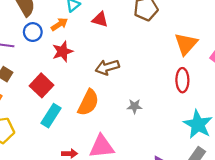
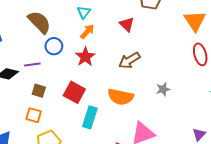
red triangle: (100, 20) -> (127, 24), moved, turned 42
orange arrow: (59, 24) -> (87, 32), moved
orange semicircle: (88, 103) -> (121, 97), turned 90

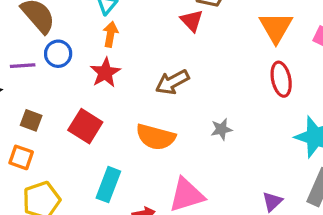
red triangle: (127, 24) -> (192, 21), moved
orange arrow: (87, 32) -> (110, 34), turned -35
purple line: (32, 65) -> (23, 66), moved
cyan rectangle: (90, 117) -> (108, 185), moved

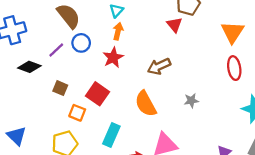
purple line: (23, 66) -> (56, 50), turned -42
orange semicircle: (156, 137) -> (146, 104), turned 44
orange square: (21, 157) -> (77, 113), moved

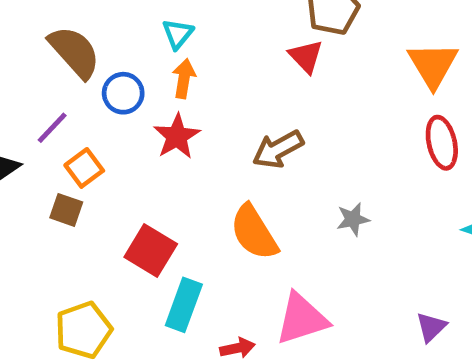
blue circle: (81, 43) -> (123, 93), moved
red square: (97, 94) -> (151, 251), moved
orange square: (77, 113) -> (84, 168), moved, turned 35

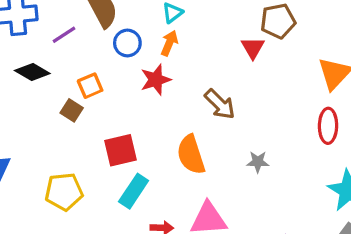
purple line: (52, 128) -> (64, 35), moved
brown arrow: (278, 149) -> (220, 104), turned -120
red square: (151, 251) -> (120, 150), turned 32

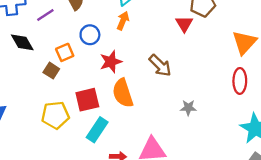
blue circle: (127, 43) -> (90, 35), moved
black diamond: (32, 72) -> (22, 42), turned 30
red star: (156, 80) -> (111, 62), moved
orange semicircle: (191, 155) -> (123, 93), moved
yellow pentagon: (64, 192) -> (55, 115), moved

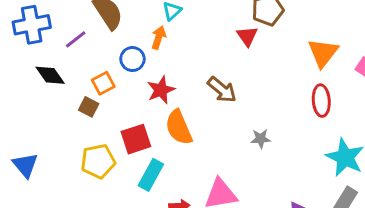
orange arrow: (123, 21) -> (159, 38), moved

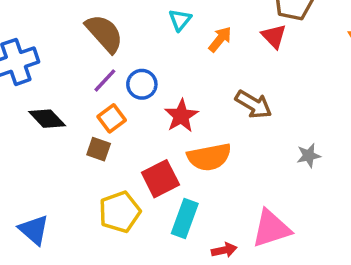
orange arrow: (159, 38) -> (220, 39), moved, turned 30
purple line: (76, 39) -> (105, 80), moved
orange semicircle: (179, 127) -> (209, 157), turned -69

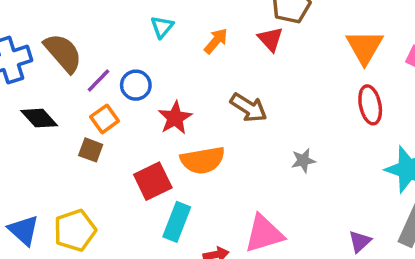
cyan triangle: (180, 20) -> (162, 27), moved
brown semicircle: (104, 33) -> (63, 53), moved
yellow pentagon: (120, 212) -> (75, 230), moved

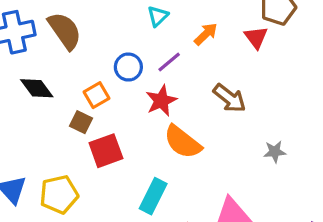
purple line: (98, 81) -> (169, 62), moved
orange semicircle: (203, 160) -> (183, 142), turned 42
red square: (153, 181) -> (106, 151), moved

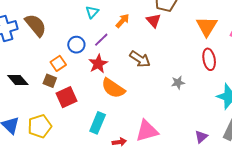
black diamond: (37, 88) -> (18, 80), moved
gray star: (275, 152) -> (178, 83), moved

